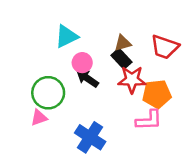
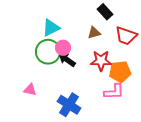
black rectangle: (121, 59) -> (105, 12), moved
green circle: (48, 93) -> (48, 52), moved
pink triangle: (39, 118) -> (30, 90), turned 32

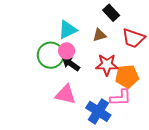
cyan triangle: (51, 28) -> (68, 30), moved
pink triangle: (30, 90) -> (65, 94), moved, size x1.5
blue cross: (69, 105) -> (98, 111), moved

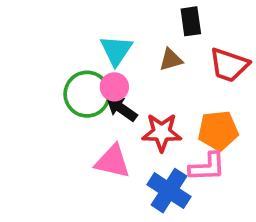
black rectangle: (111, 13) -> (191, 21), turned 35
cyan triangle: (68, 30) -> (116, 50), turned -30
red star: (107, 65) -> (162, 132), moved

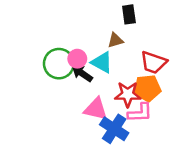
cyan triangle: (116, 50) -> (102, 62), moved, turned -35
red trapezoid: (229, 65) -> (154, 62), moved
red star: (162, 132) -> (128, 94), moved
pink triangle: (113, 161) -> (96, 109), moved

